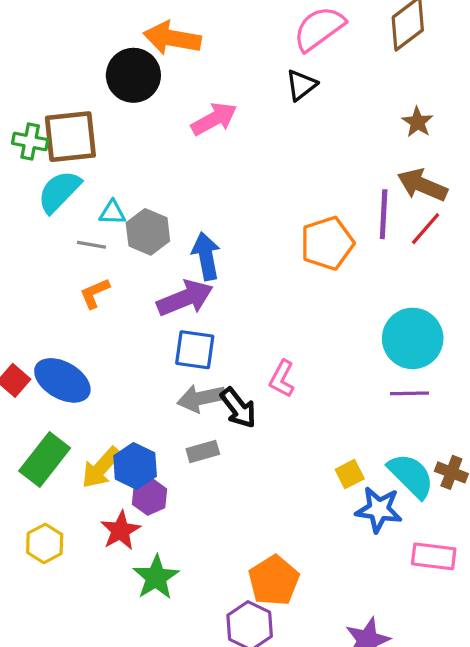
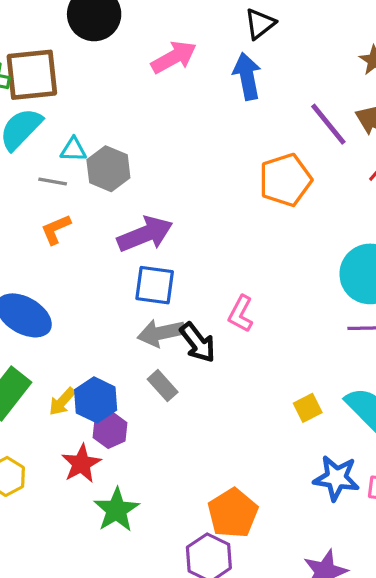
purple line: (384, 214) -> (328, 124), moved, turned -42
blue arrow: (206, 256) -> (247, 76), moved
gray rectangle: (203, 451) -> (163, 386), turned 64
yellow arrow: (101, 468) -> (62, 401), size x0.7
blue star: (379, 510) -> (336, 478), moved

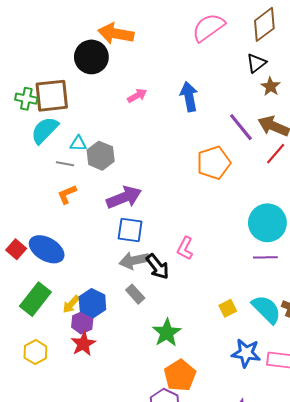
black triangle: (260, 24) -> (256, 63), moved
pink arrow: (174, 57) -> (137, 96), moved, size x0.7
purple hexagon: (110, 430) -> (82, 323), moved
green star: (116, 510) -> (167, 333), moved

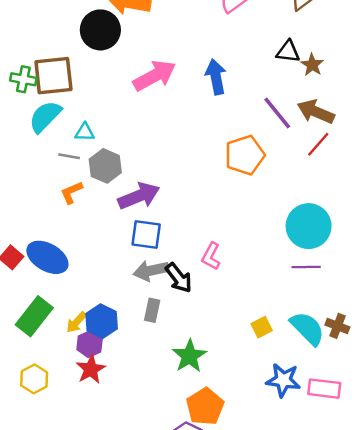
black triangle: (256, 63) -> (288, 52), moved, turned 45
pink arrow: (137, 96) -> (155, 76), size x1.8
gray hexagon: (101, 156) -> (105, 166), moved
gray rectangle: (135, 294) -> (152, 310), turned 54

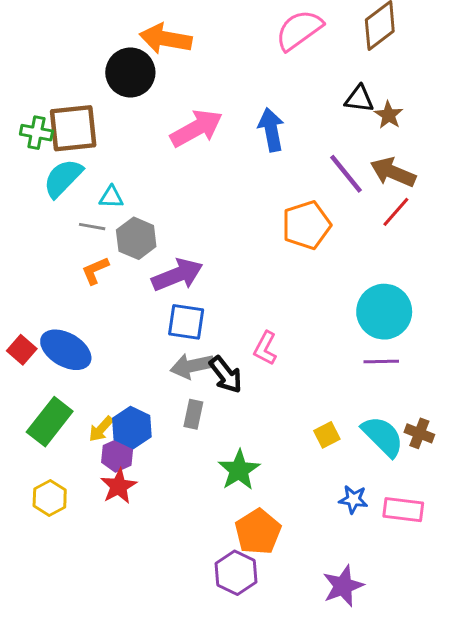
blue star: (283, 380) -> (353, 499), size x0.7

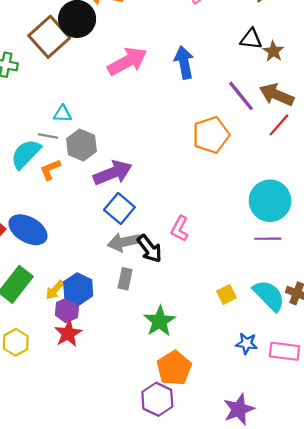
brown square: (73, 128) -> (49, 37), moved, turned -36
cyan semicircle: (63, 178) -> (26, 154), moved
blue square: (186, 322) -> (119, 209), turned 32

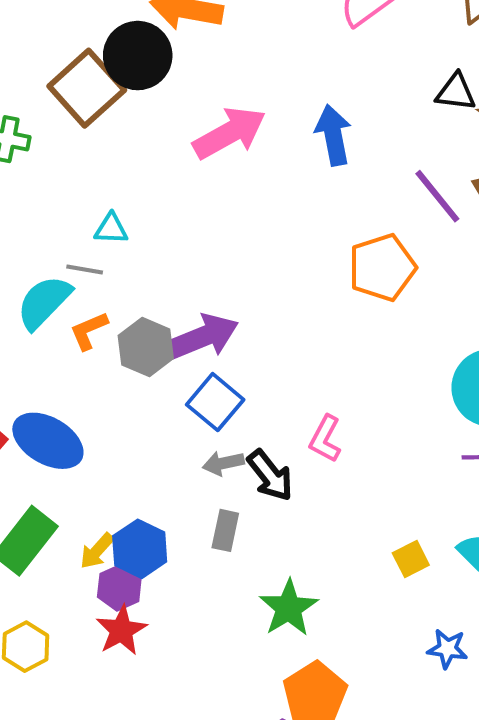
gray hexagon: (82, 145) -> (146, 347), moved
gray arrow: (124, 242) -> (223, 463), size x0.7

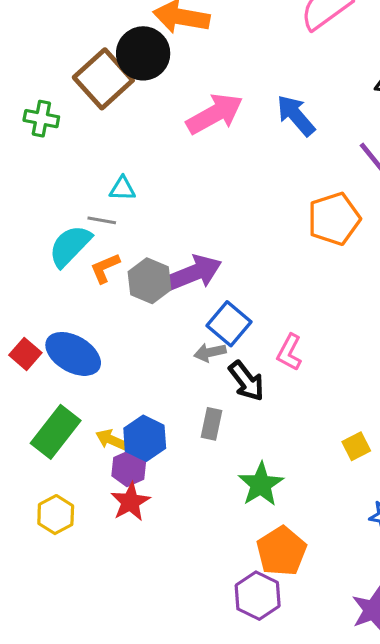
blue arrow: (333, 135) -> (296, 115), turned -30
blue square: (215, 402) -> (229, 324), moved
gray arrow: (223, 463) -> (210, 352), moved
yellow arrow: (97, 551) -> (111, 440), turned 72

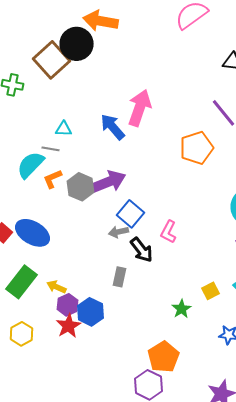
pink arrow: (215, 114) -> (140, 108), moved, turned -42
blue arrow: (296, 115) -> (112, 127), moved
blue hexagon: (145, 438) -> (90, 312), moved
green star: (261, 484) -> (182, 309), moved, size x0.7

